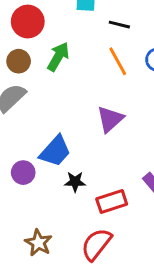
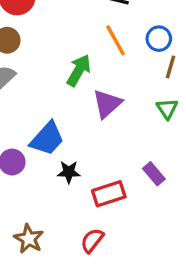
green arrow: (58, 57) -> (79, 70), moved
red semicircle: (96, 244) -> (92, 240), size x0.7

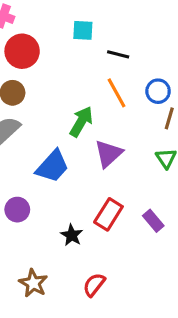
blue trapezoid: (47, 139) -> (52, 166), moved
black star: (69, 172) -> (72, 235), moved, turned 30
red rectangle: (109, 194) -> (108, 214), moved, turned -40

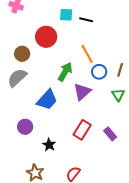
red circle: (22, 51) -> (46, 37), moved
black line: (118, 54) -> (86, 20), moved
blue circle: (158, 91) -> (99, 72), moved
black star: (72, 235) -> (49, 145), moved

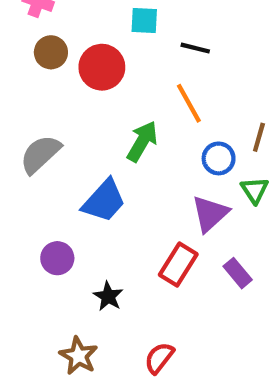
black line: (86, 20) -> (195, 48), moved
brown circle: (22, 54) -> (51, 52), moved
blue circle: (99, 72) -> (219, 158), moved
purple triangle: (82, 92) -> (210, 214), moved

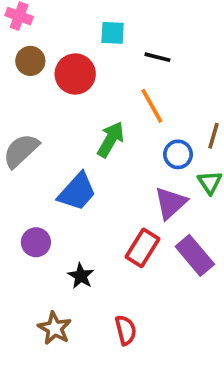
purple rectangle: (238, 273) -> (195, 255), size x1.5
red semicircle: (159, 358) -> (126, 330), turned 128

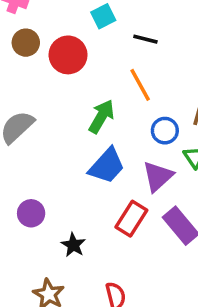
cyan square: (113, 33) -> (103, 16), turned -30
blue trapezoid: (77, 192) -> (107, 166), moved

